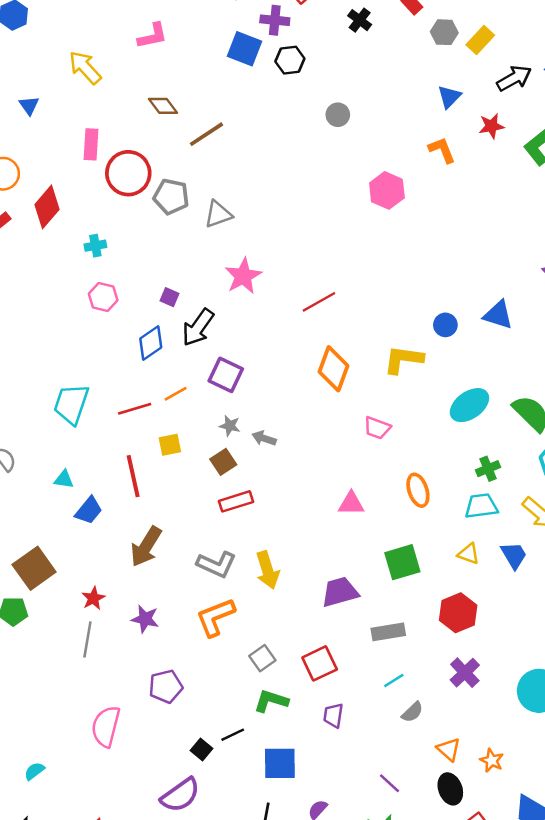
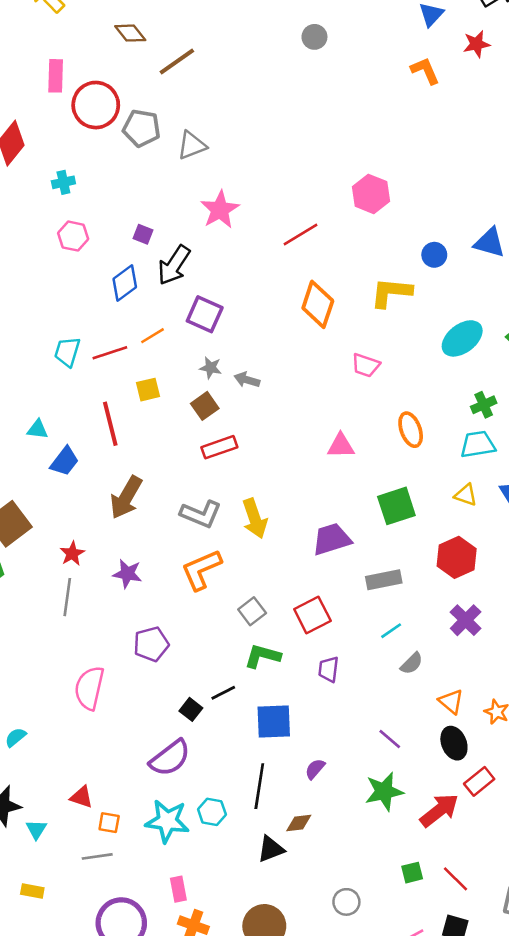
pink hexagon: (387, 190) -> (371, 194), moved
cyan trapezoid: (71, 404) -> (67, 352), moved, size x0.7

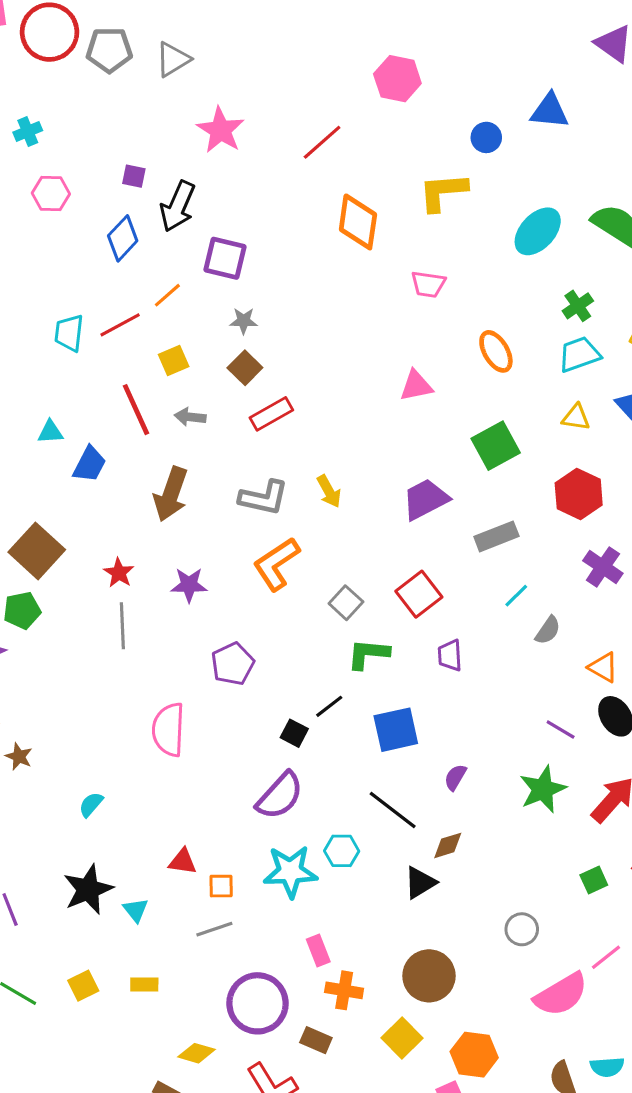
gray arrow: (247, 380) -> (190, 417), moved
yellow arrow: (255, 519) -> (329, 491), size x0.7
purple line: (390, 739) -> (561, 729), moved
black line: (259, 786) -> (393, 810), turned -51

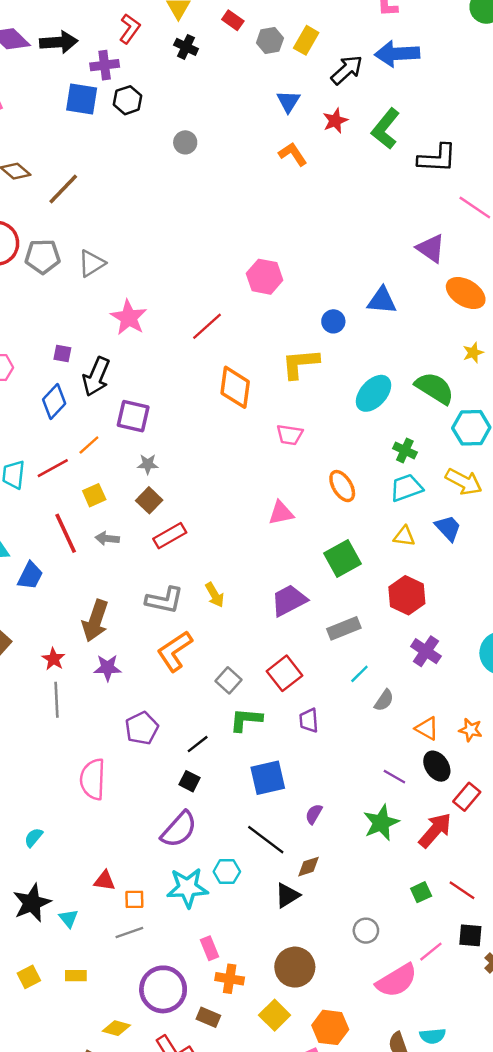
green cross: (578, 306) -> (405, 450), turned -30
brown arrow: (171, 494) -> (95, 621), moved
black line: (329, 706) -> (198, 744), moved

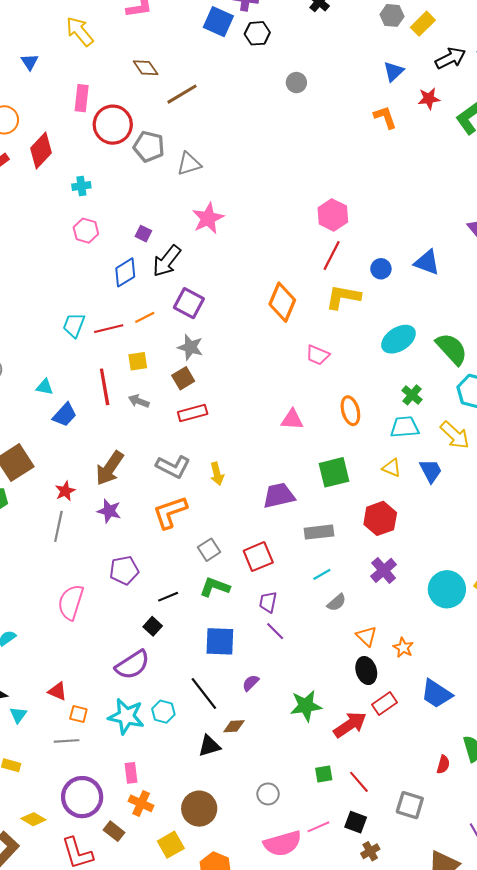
red line: (207, 326) -> (332, 255), moved, turned -36
gray star: (148, 464) -> (190, 347), size x1.4
purple line: (394, 777) -> (275, 631), moved

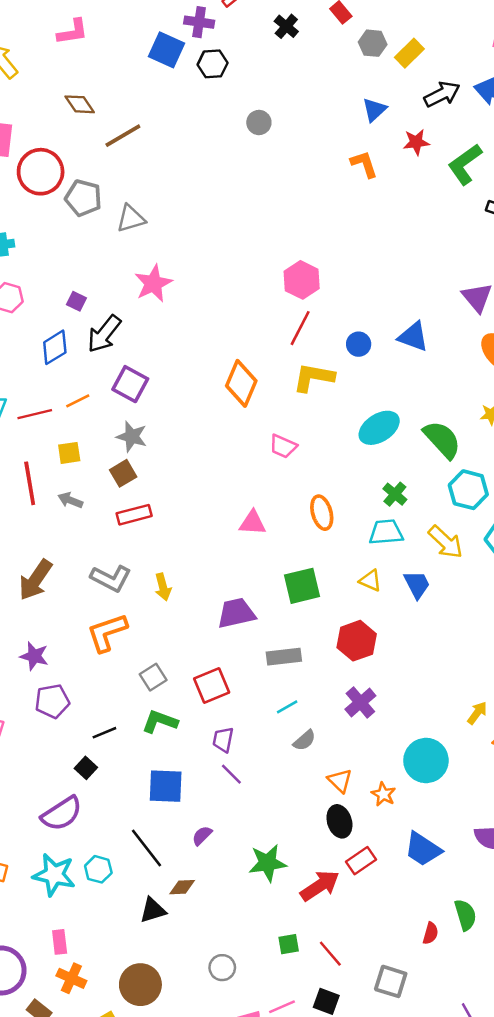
purple star: (109, 511) -> (34, 656), moved
cyan circle: (447, 589) -> (426, 760), moved

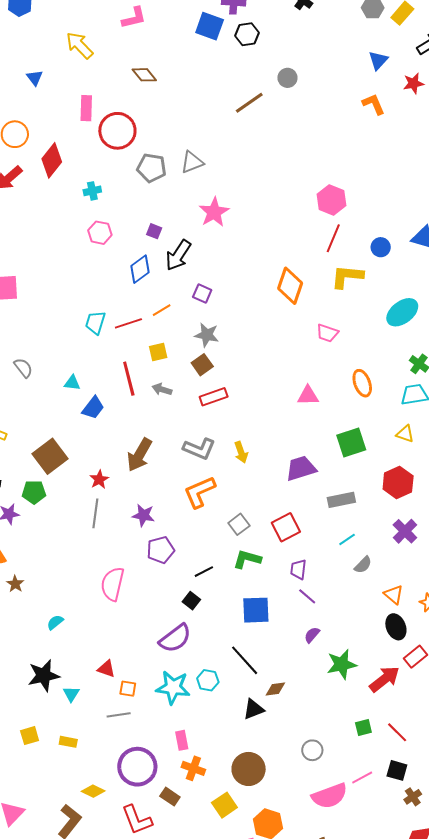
brown line: (123, 136) -> (249, 103), moved
gray pentagon: (83, 198) -> (151, 168), moved
purple square: (130, 384) -> (202, 293), size x0.7
purple semicircle: (202, 836) -> (312, 635), moved

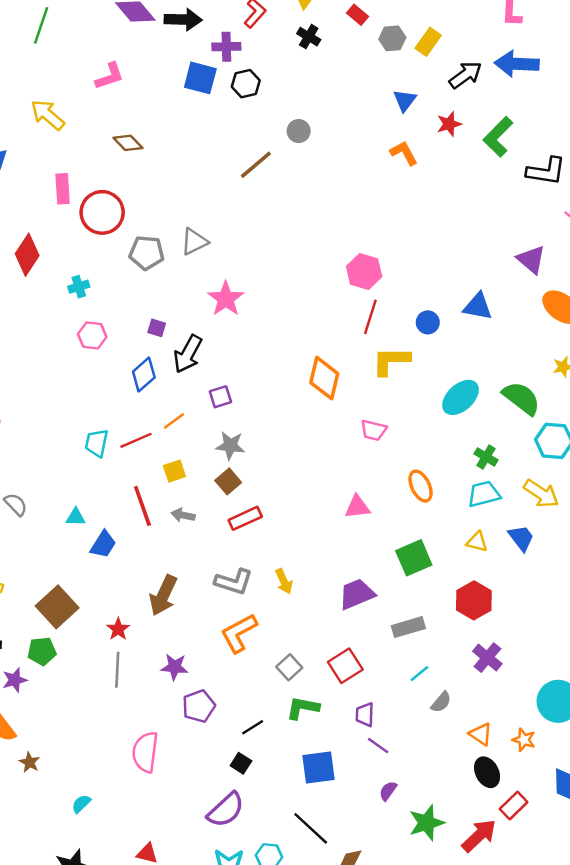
purple square: (202, 293) -> (220, 397), turned -36

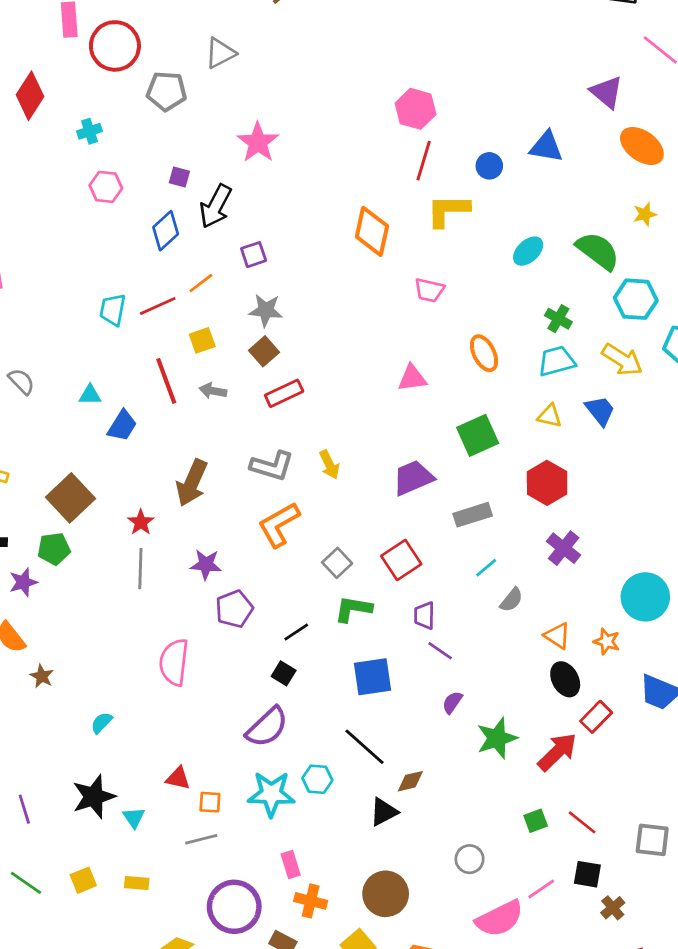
gray triangle: (194, 242) -> (220, 53), moved
cyan ellipse: (461, 397) -> (528, 251), size x0.7

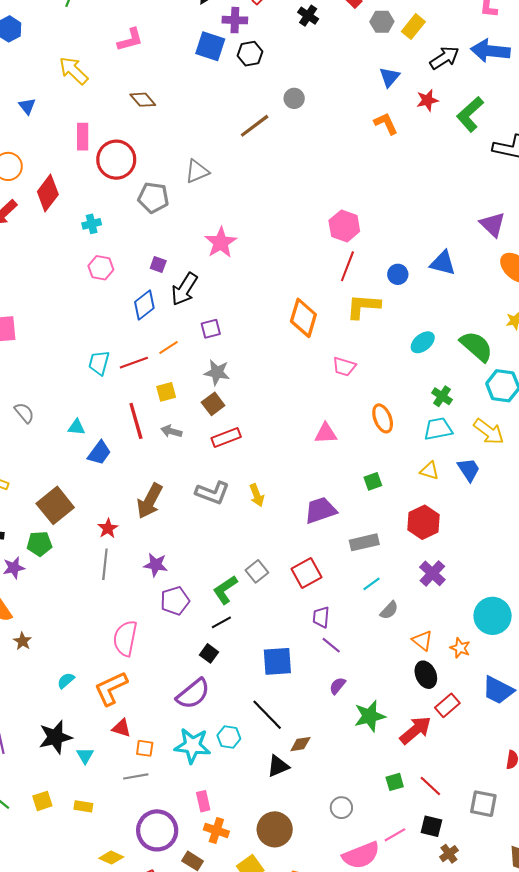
green square: (478, 435) -> (373, 481), size x0.6
orange L-shape: (279, 525) -> (111, 688), moved
green L-shape: (353, 609) -> (225, 590), moved, turned -48

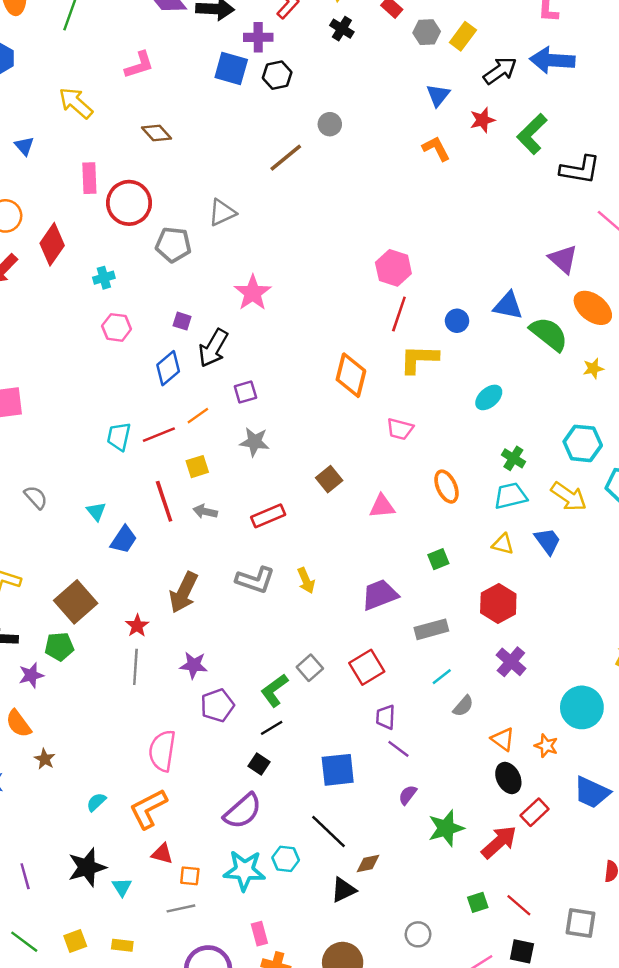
green semicircle: (476, 346) -> (549, 334), moved
brown square: (213, 404) -> (329, 479), moved
cyan triangle: (76, 427) -> (96, 511), turned 48

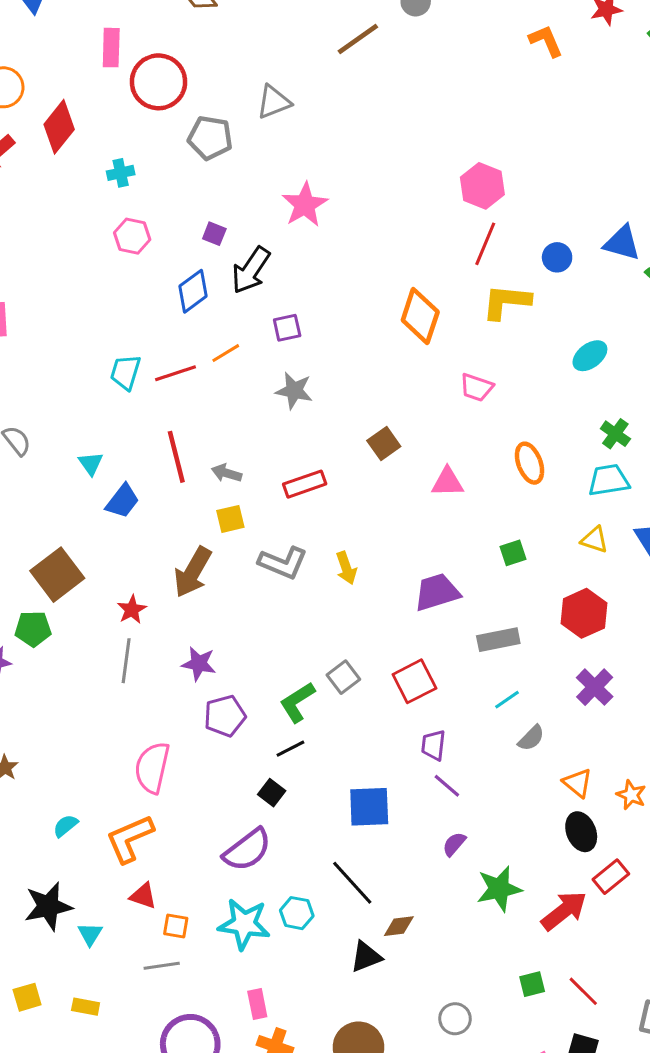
yellow square: (197, 467) -> (230, 519), moved

